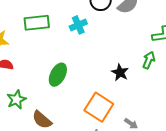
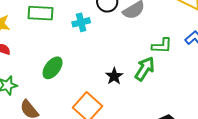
green arrow: (149, 60) -> (145, 69), size x1.4

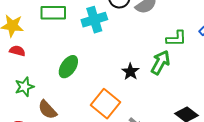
cyan cross: (81, 22) -> (94, 20), size x1.4

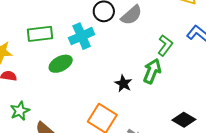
green L-shape: (176, 38) -> (165, 45), turned -45
green ellipse: (68, 67) -> (61, 64), moved, turned 35

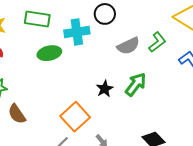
gray semicircle: (131, 15) -> (128, 46), moved
green L-shape: (165, 45) -> (157, 42), moved

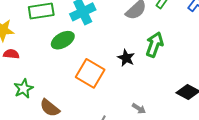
orange square: (75, 117) -> (90, 73), moved

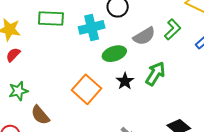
green ellipse: (63, 40) -> (114, 54), moved
red semicircle: (11, 54) -> (13, 55), turned -63

